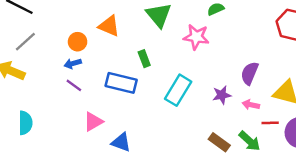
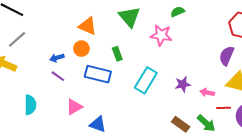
orange circle: (78, 42) -> (81, 49), moved
purple semicircle: (250, 73) -> (227, 56), moved
cyan semicircle: (25, 123) -> (30, 105), moved

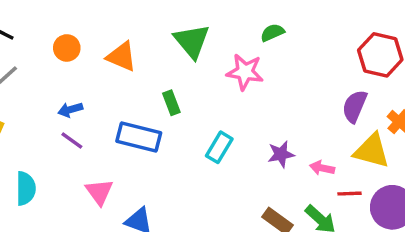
orange circle: (81, 49) -> (67, 48), moved
cyan rectangle: (146, 80) -> (219, 147), size x0.7
pink triangle: (74, 107) -> (99, 192), turned -36

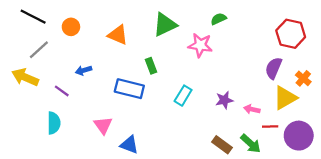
green triangle: (192, 41) -> (165, 25), turned 45
orange circle: (67, 48) -> (71, 27), moved
purple line: (72, 140) -> (62, 91), moved
yellow triangle: (372, 151) -> (285, 98), turned -45

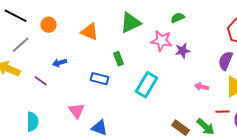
blue rectangle: (129, 89) -> (100, 79), size x0.7
cyan rectangle: (183, 96) -> (147, 85), size x1.4
purple star: (224, 100) -> (183, 51), moved
pink arrow: (252, 109) -> (202, 87), moved
cyan semicircle: (54, 123) -> (33, 122), moved

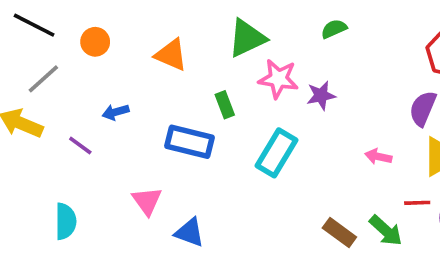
pink star: (162, 41) -> (278, 79), moved
purple star: (183, 51) -> (321, 95), moved
blue rectangle: (100, 79) -> (190, 142), size x1.4

